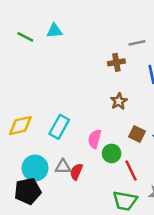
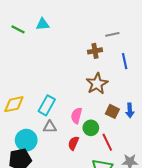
brown star: (119, 101) -> (97, 84), size x1.5
gray triangle: (63, 167) -> (50, 127), moved
red semicircle: (76, 172) -> (73, 143), moved

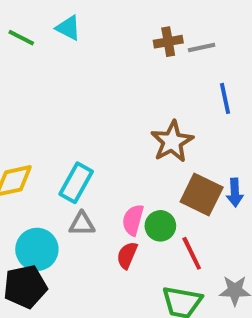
cyan triangle: (43, 24) -> (68, 28), turned 32
brown cross: (95, 51) -> (168, 42), moved
brown square: (112, 111) -> (202, 194), size x1.5
pink semicircle: (76, 116) -> (133, 220), moved

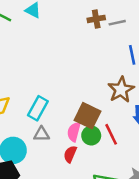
brown star: (172, 142) -> (121, 90), moved
brown square: (202, 194) -> (87, 116), moved
red line: (192, 253) -> (111, 134), moved

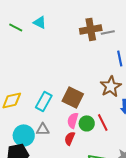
brown cross: (96, 19) -> (91, 29), size x1.5
brown square: (87, 116) -> (73, 97), moved
gray triangle: (42, 134) -> (43, 129), moved

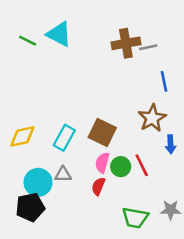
cyan triangle: (40, 22) -> (59, 34), size x1.5

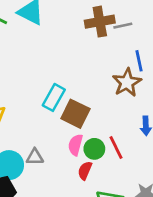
brown star: (152, 118) -> (127, 83), moved
cyan rectangle: (64, 138) -> (54, 97), moved
red semicircle: (98, 186) -> (85, 171), moved

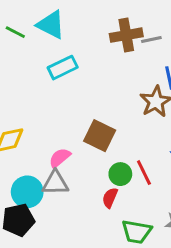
cyan rectangle: (54, 97) -> (63, 68), moved, turned 35
pink semicircle: (75, 145) -> (60, 158), moved, turned 35
gray triangle: (35, 157) -> (55, 183), size x1.4

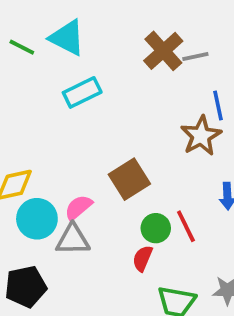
brown cross: (126, 35) -> (163, 51), turned -32
brown square: (100, 136) -> (129, 179), turned 32
cyan circle: (27, 192) -> (37, 219), moved

